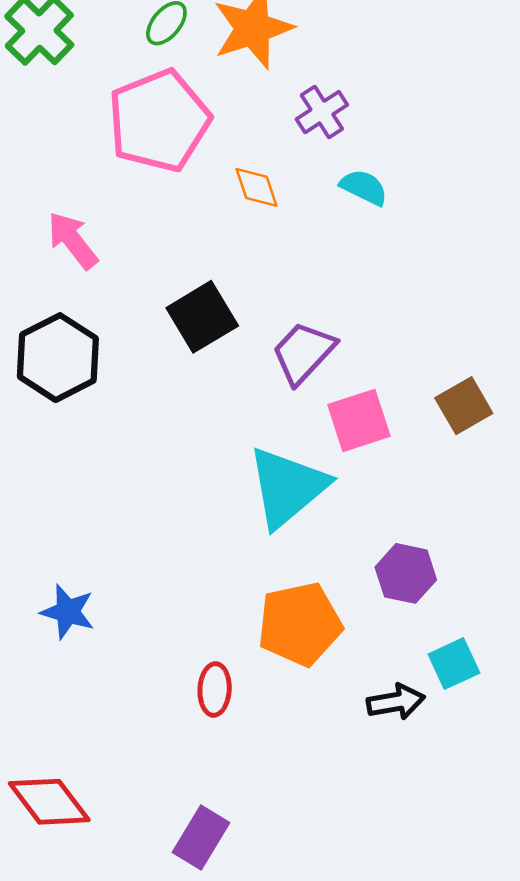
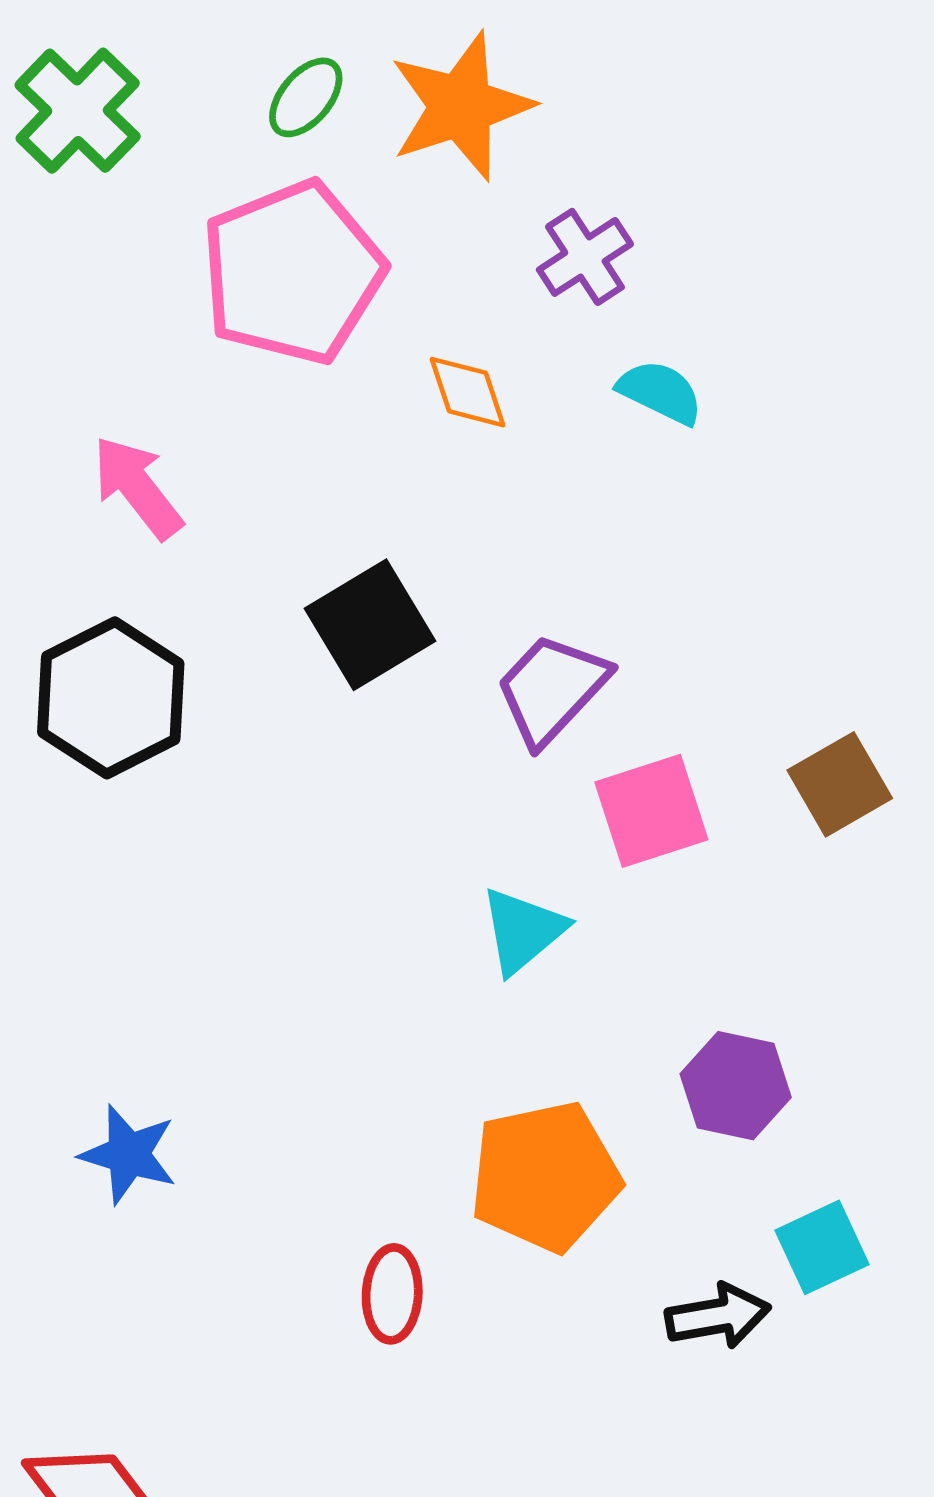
cyan triangle: (287, 487) -> (523, 931), size x0.6

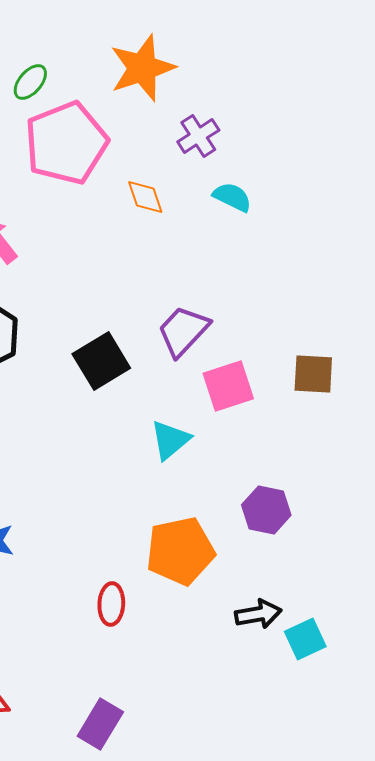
green ellipse: (306, 97) -> (30, 82), moved
black square: (370, 625) -> (101, 361), moved
brown square: (840, 784) -> (313, 374), turned 33
cyan square: (822, 1247) -> (305, 639), moved

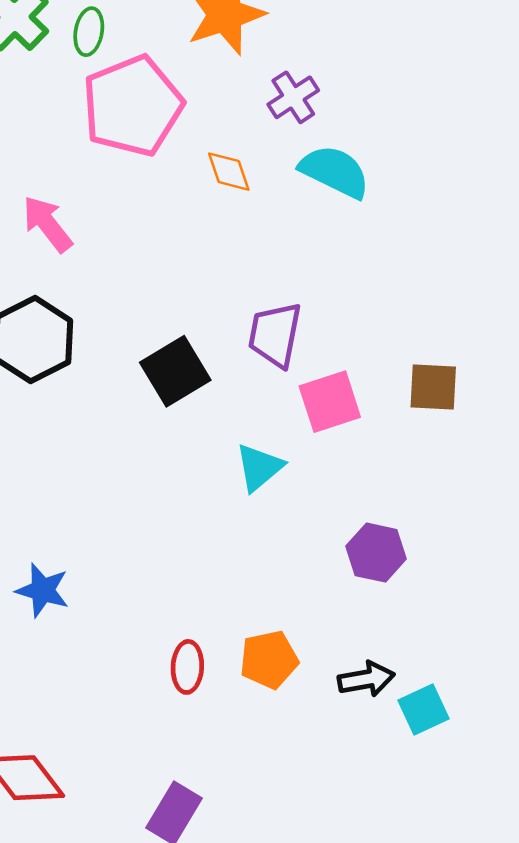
green ellipse: (30, 82) -> (89, 32), turned -30
cyan semicircle: (232, 197) -> (335, 172), size x1.5
purple trapezoid: (183, 331) -> (275, 335), turned -32
orange pentagon: (180, 551) -> (269, 660), moved, size x0.7

